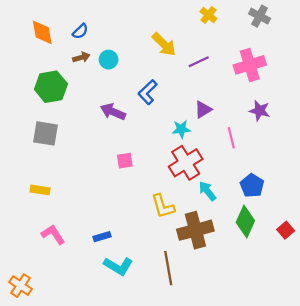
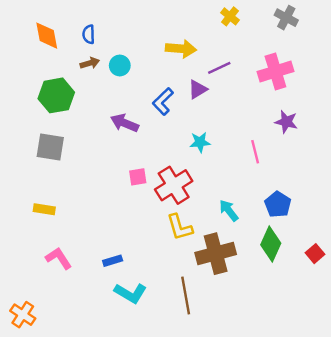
blue semicircle: (80, 31) -> (89, 34), turned 133
yellow arrow: (164, 44) -> (181, 49), turned -40
purple triangle: (203, 110) -> (198, 89), moved
red cross: (186, 163) -> (174, 185), moved

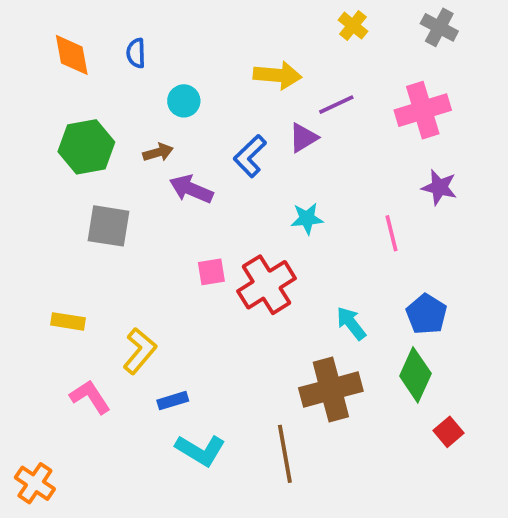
brown arrow: (90, 63) -> (158, 152), moved
gray square: (50, 147) -> (108, 226), moved
yellow L-shape: (180, 227) -> (140, 351), moved, turned -124
red square: (315, 254) -> (448, 432), moved

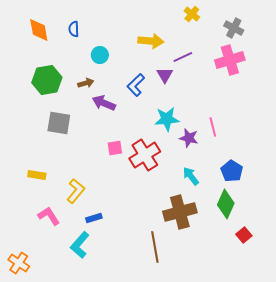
gray cross: (439, 27) -> (234, 28), moved
purple triangle: (303, 138) -> (165, 75), turned -30
purple star: (439, 187) -> (189, 138), moved
cyan star: (307, 219) -> (167, 119), size x1.4
cyan L-shape: (200, 450) -> (80, 245), moved, turned 100

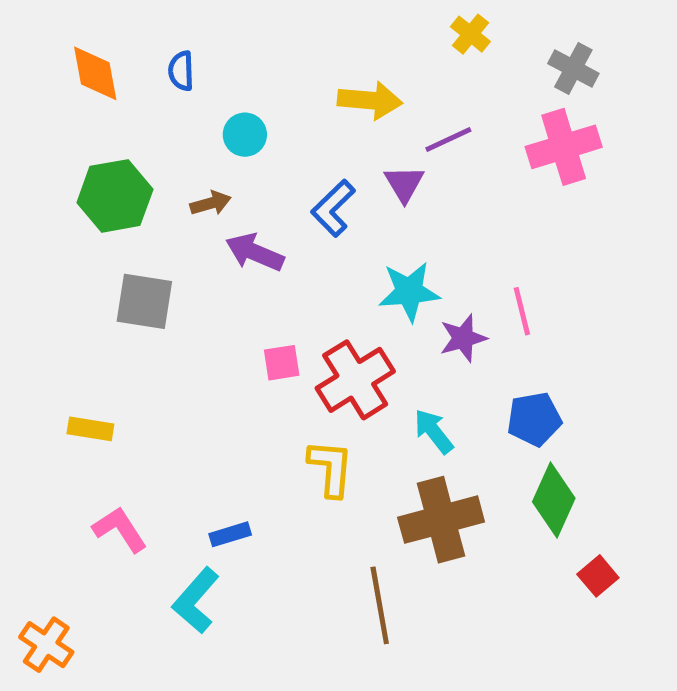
purple star: (189, 138) -> (463, 338), turned -30
blue pentagon: (232, 171) -> (534, 419), moved, turned 30
cyan arrow: (191, 176) -> (434, 431), moved
yellow L-shape: (76, 191) -> (331, 468), moved, turned -35

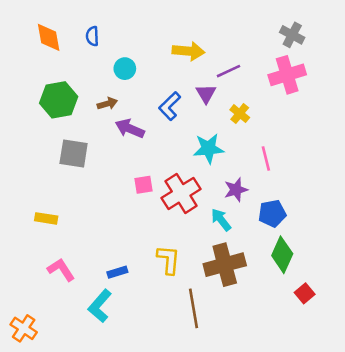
yellow cross: (470, 34) -> (240, 114), moved
purple star: (463, 338) -> (236, 190), moved
yellow L-shape: (331, 468) -> (169, 260), moved

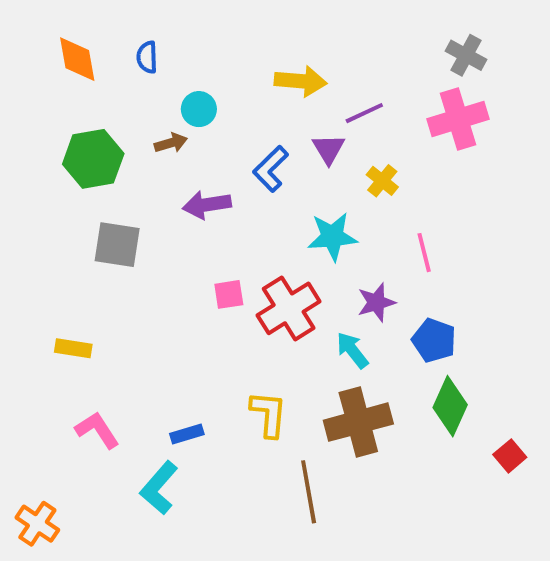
brown arrow: (107, 104) -> (171, 143), moved
purple arrow: (130, 129) -> (207, 205), turned -32
blue pentagon: (272, 213) -> (434, 340), turned 30
red square: (305, 293) -> (510, 456), moved

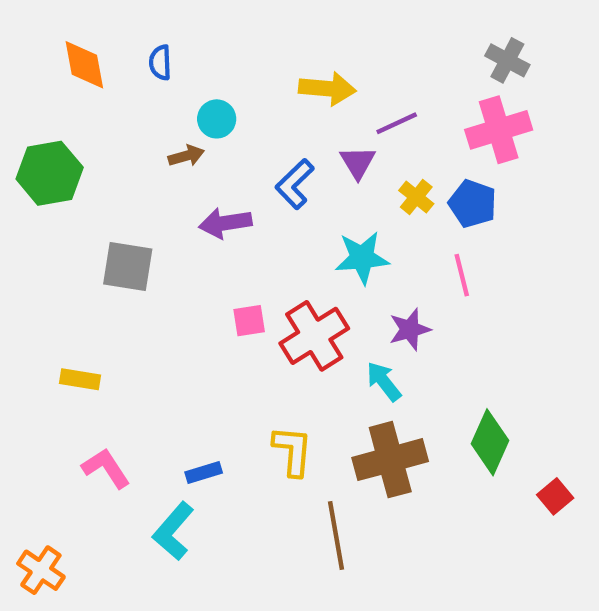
green hexagon: (93, 159) -> (50, 173), moved
blue pentagon: (434, 340) -> (473, 204), moved

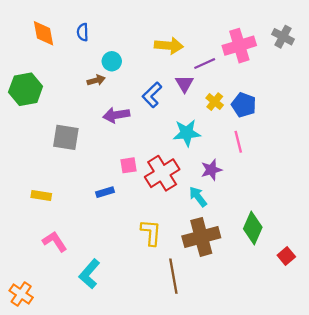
gray cross: (507, 60) -> (283, 37), moved
pink cross: (499, 130) -> (239, 46), moved
blue rectangle: (204, 473) -> (105, 192), moved

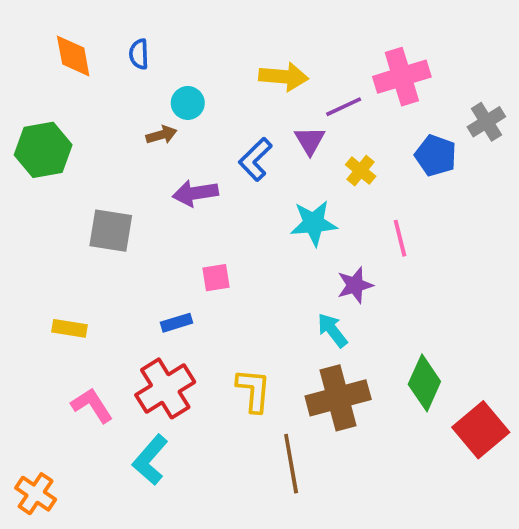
gray cross: (283, 37) -> (486, 122), moved, turned 30
blue pentagon: (244, 105) -> (436, 156), moved
red cross: (162, 173) -> (165, 388), moved
red square: (286, 256) -> (481, 430), size x1.8

